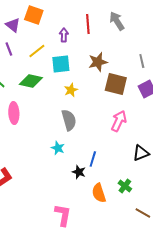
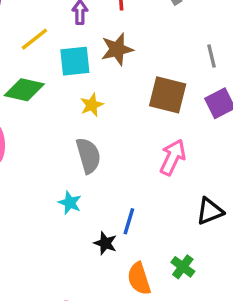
brown star: (98, 62) -> (117, 49), moved

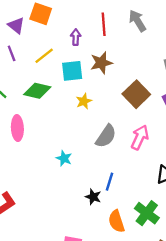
brown square: (168, 95) -> (136, 94), turned 32
gray semicircle: (88, 156) -> (106, 136), moved, turned 50
cyan star: (70, 203) -> (64, 158), moved
green cross: (183, 267) -> (147, 213), size x1.5

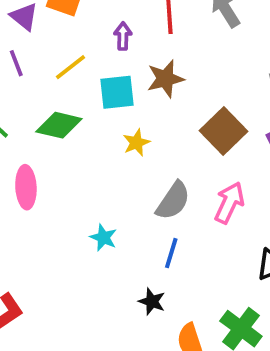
blue line: (109, 182) -> (171, 253), moved

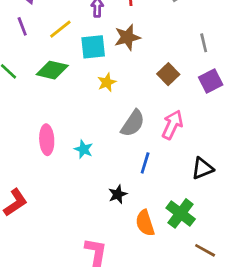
brown square: (224, 131) -> (168, 74), size x0.7
pink ellipse: (26, 187) -> (47, 140), moved
blue line: (171, 253) -> (145, 163), moved
black star: (152, 301) -> (118, 194), turned 30

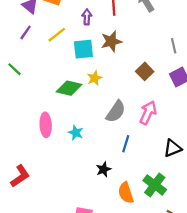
purple line: (22, 26) -> (26, 32), turned 56
green diamond: (52, 70) -> (69, 88), moved

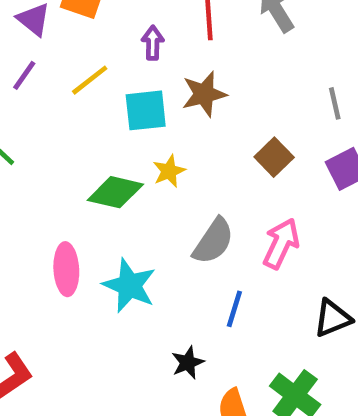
cyan star: (76, 133) -> (129, 286), size x1.6

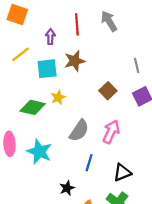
black triangle: (332, 318) -> (122, 173), moved

